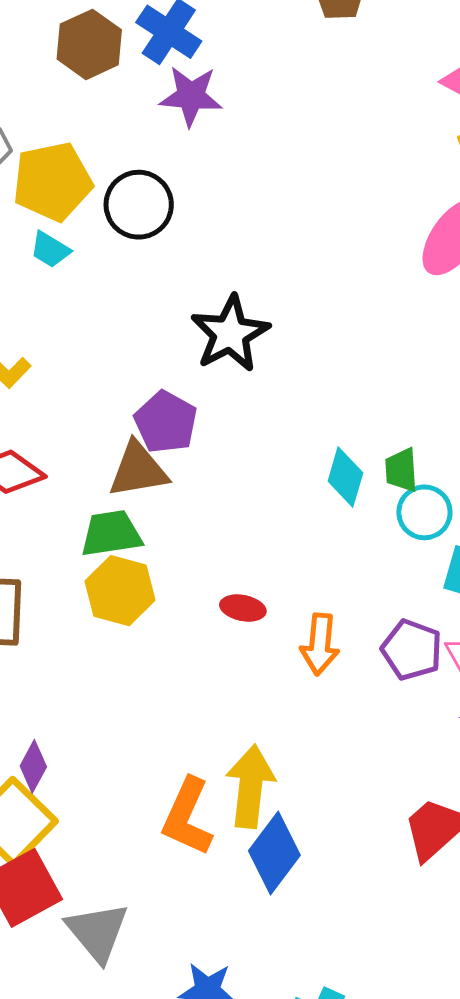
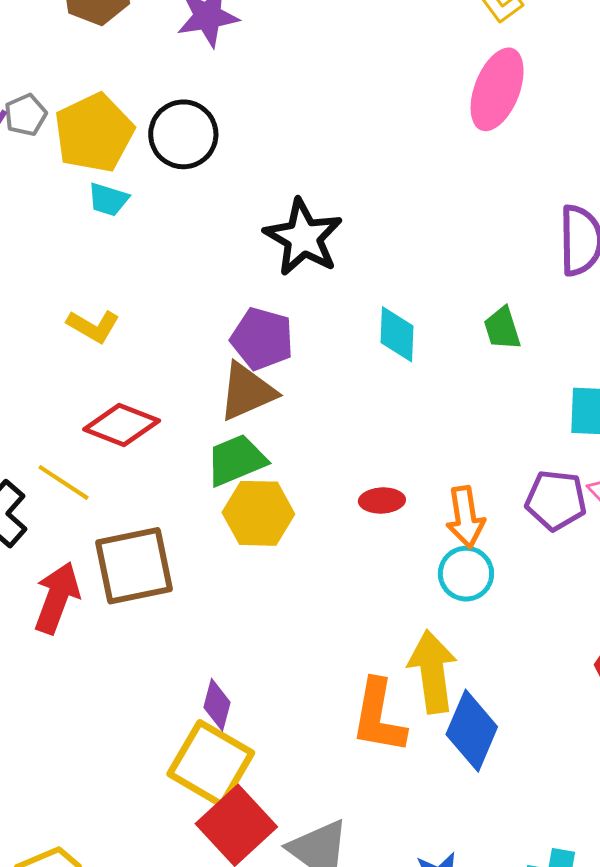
cyan diamond: (345, 477) -> (397, 334), moved
cyan circle: (424, 512) -> (466, 574), moved

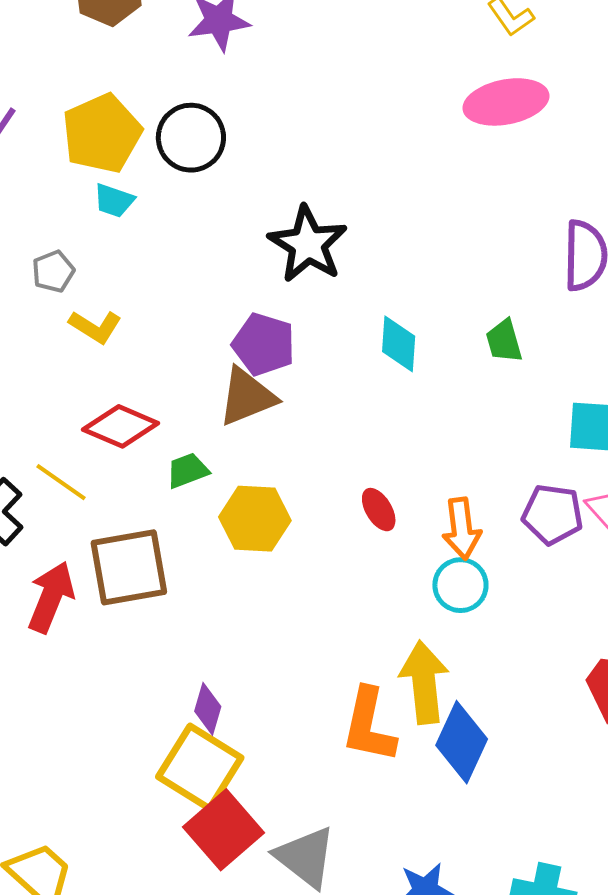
pink ellipse: (497, 89) -> (506, 102), turned 56
gray pentagon: (26, 115) -> (53, 271), moved
green trapezoid: (236, 460) -> (187, 471), moved, size x0.7
red ellipse: (382, 501) -> (379, 510), turned 60

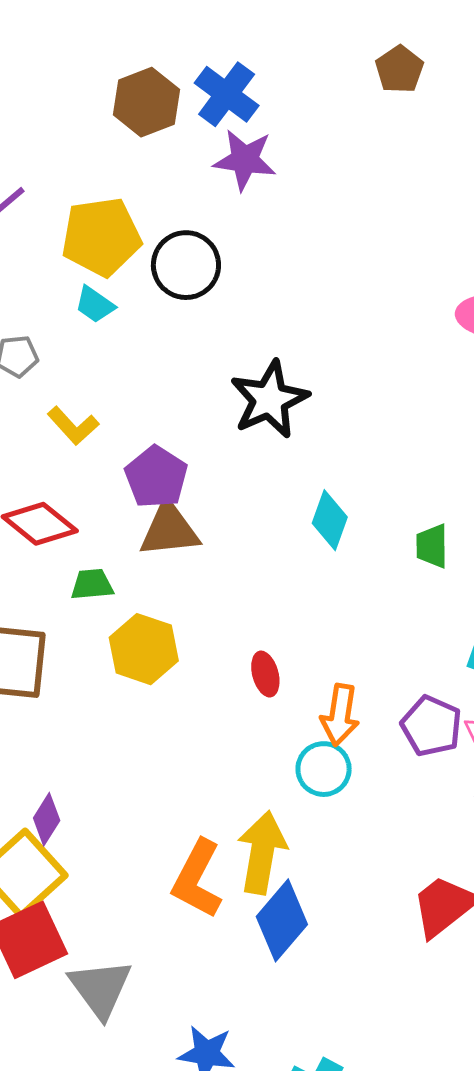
yellow L-shape: (95, 327) -> (73, 426), moved
purple pentagon: (264, 344) -> (156, 477), moved

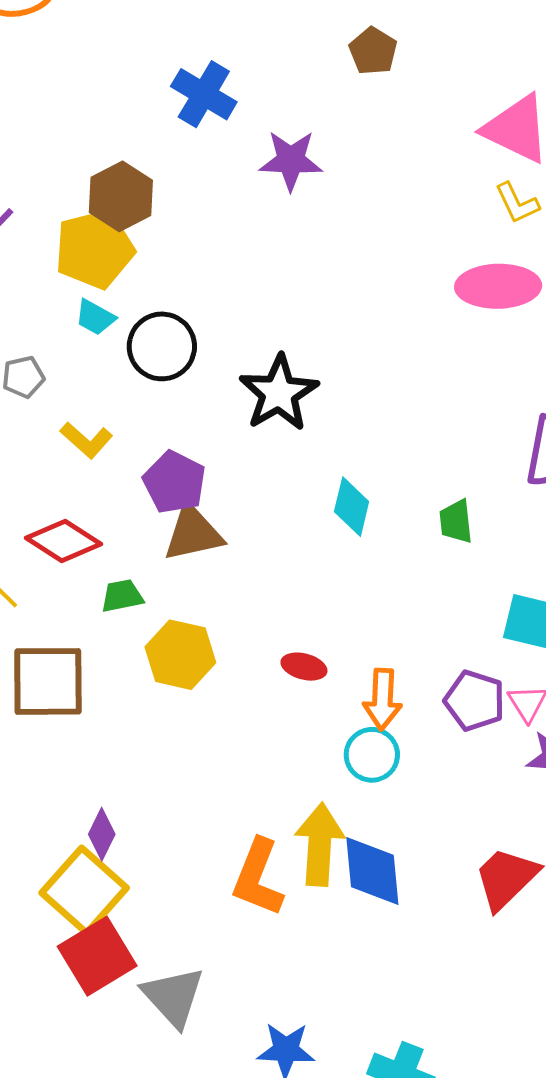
brown hexagon: (146, 102) -> (121, 196), moved
purple star: (245, 160) -> (291, 160), moved
black circle: (186, 265) -> (162, 346), moved
red ellipse: (265, 674) -> (304, 667), turned -54
blue diamond: (282, 920) -> (372, 871), moved, turned -40

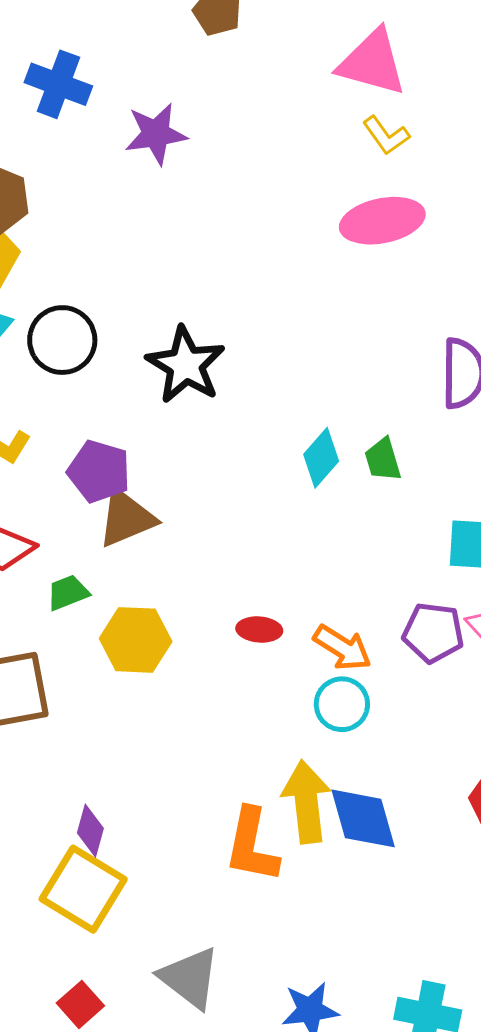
cyan diamond: (352, 507) -> (321, 458), moved, turned 38
orange arrow: (382, 699) -> (342, 648), turned -50
red square: (97, 956) -> (80, 1004), moved, size x0.6

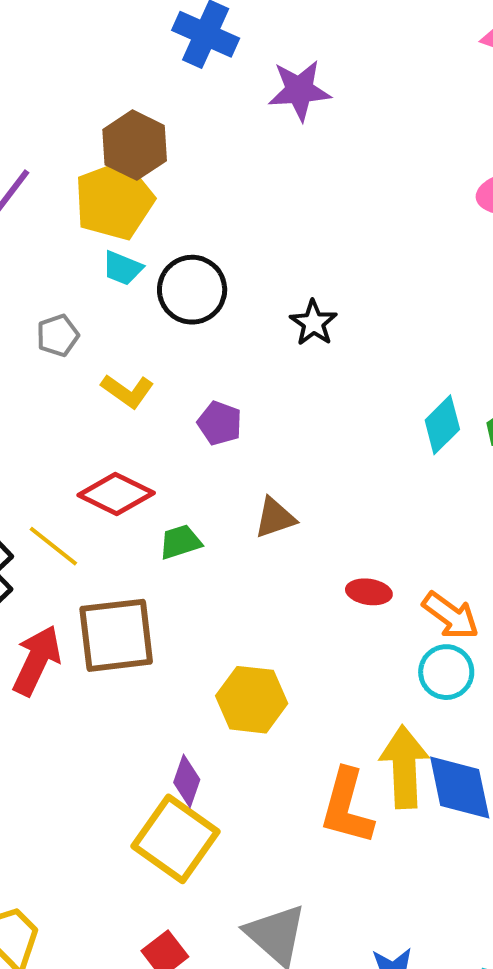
black star: (186, 365) -> (313, 323), size x0.6
purple pentagon: (99, 471) -> (220, 423), size x0.7
brown triangle: (126, 518) -> (275, 518), moved, size x0.7
yellow hexagon: (136, 640) -> (252, 700), moved

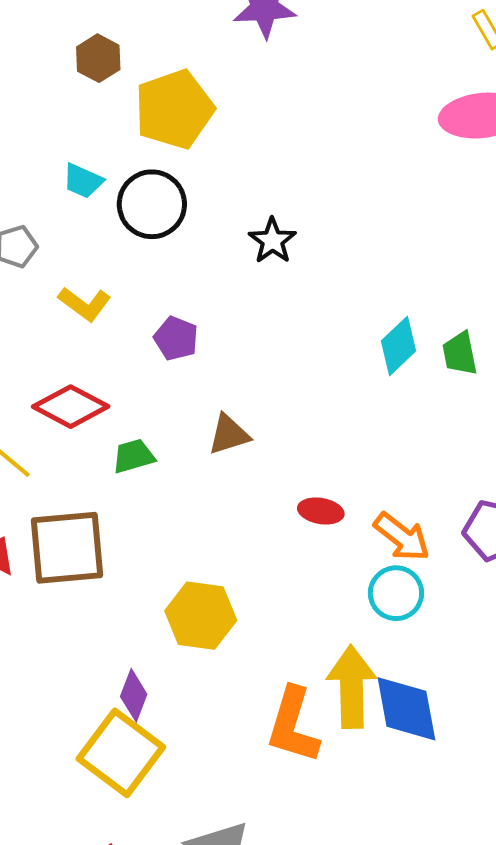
brown hexagon: (135, 145) -> (98, 58), size x0.7
yellow pentagon: (114, 201) -> (174, 109), moved

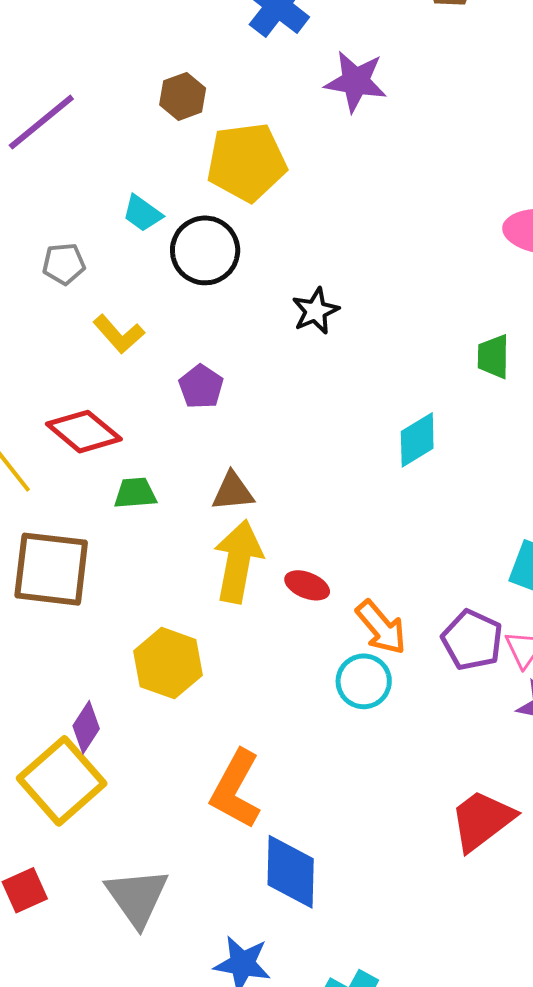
green trapezoid: (460, 354) -> (493, 357), moved
yellow arrow: (352, 687) -> (238, 561), moved
blue diamond: (406, 709) -> (291, 872), moved

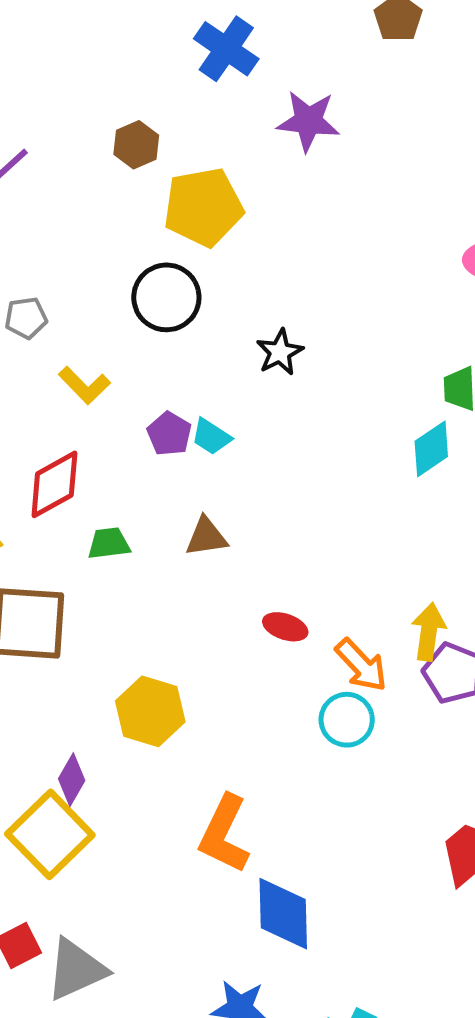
cyan trapezoid: (142, 213) -> (211, 437), moved
red diamond: (84, 432) -> (54, 484), turned -66
cyan diamond: (417, 440) -> (431, 449), moved
yellow arrow: (238, 561) -> (429, 632), moved, size x0.7
gray triangle: (137, 897) -> (76, 969), moved, turned 44

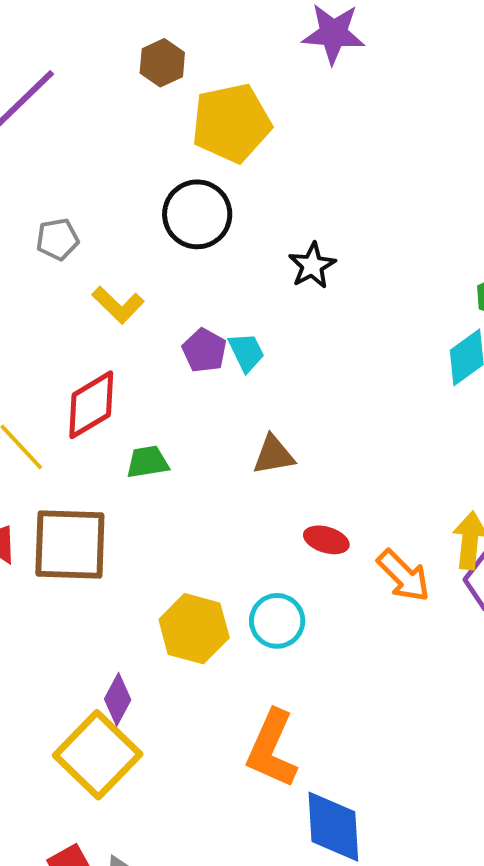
cyan trapezoid: (211, 437) -> (246, 352), turned -147
brown triangle: (206, 537) -> (274, 455), moved
cyan circle: (347, 720) -> (277, 621), moved

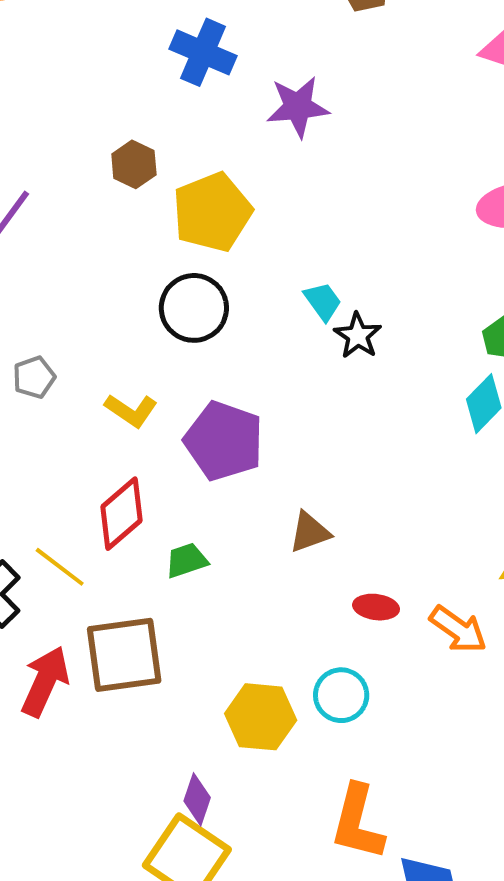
gray pentagon: (57, 239) -> (34, 377), moved
black star: (312, 266) -> (358, 336), moved
purple pentagon: (204, 351) -> (224, 441), size x1.8
cyan trapezoid: (246, 352) -> (323, 301), moved

